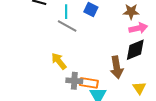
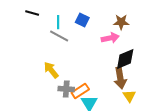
pink arrow: (138, 28) -> (110, 38), moved
brown arrow: (117, 67) -> (120, 78), moved
orange rectangle: (89, 83) -> (80, 91), turned -42

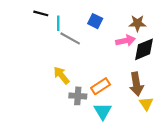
cyan line: (58, 22) -> (58, 23), moved
black diamond: (125, 59) -> (144, 49), moved
orange rectangle: (80, 91) -> (101, 86), moved

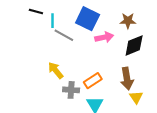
blue square: (95, 21) -> (88, 19), size x1.6
pink arrow: (126, 41) -> (104, 37), moved

